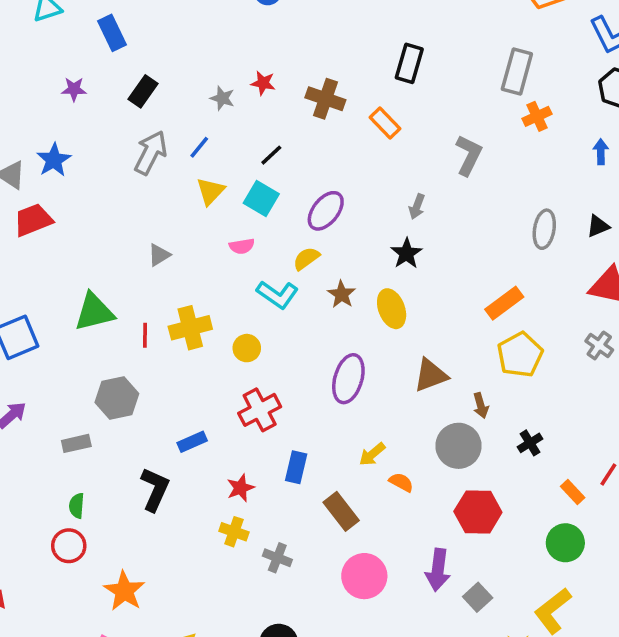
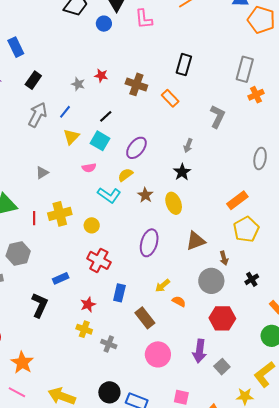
red cross: (260, 410) -> (99, 260), turned -35

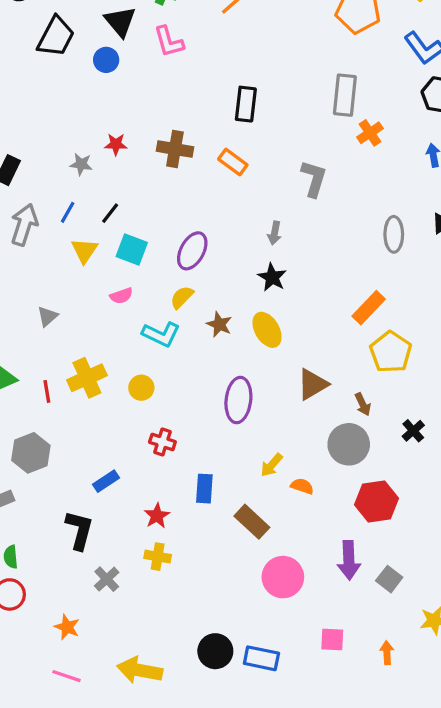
black line: (106, 116) -> (110, 213), moved
red cross: (99, 260) -> (162, 442), size x0.7
gray cross: (109, 344) -> (107, 579), moved, turned 35
orange star: (22, 363) -> (67, 627), size x0.7

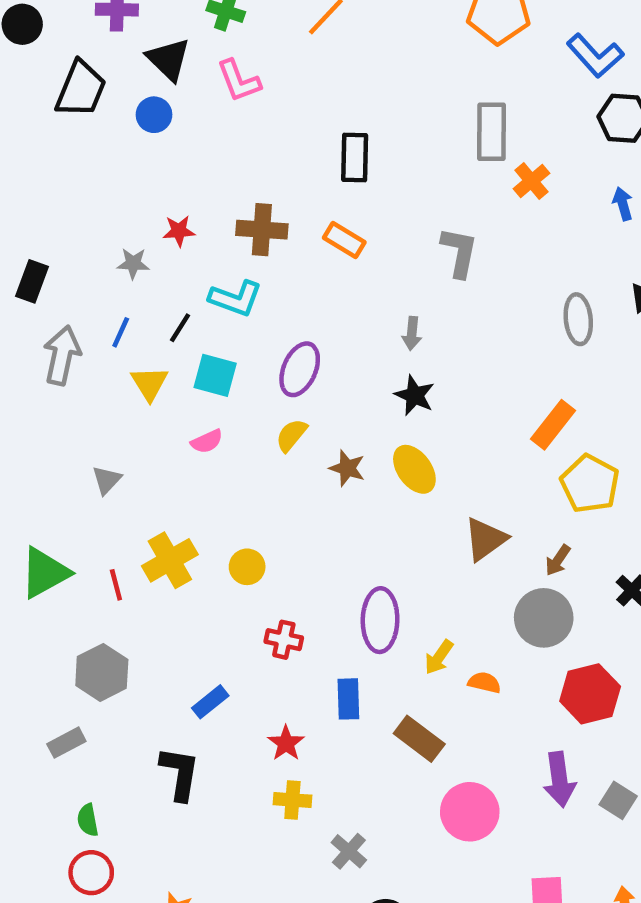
cyan L-shape: (161, 334) -> (236, 298), moved
purple ellipse: (238, 400) -> (380, 620), moved
brown arrow: (363, 404) -> (558, 560), turned 65
gray cross: (107, 579) -> (349, 851), moved

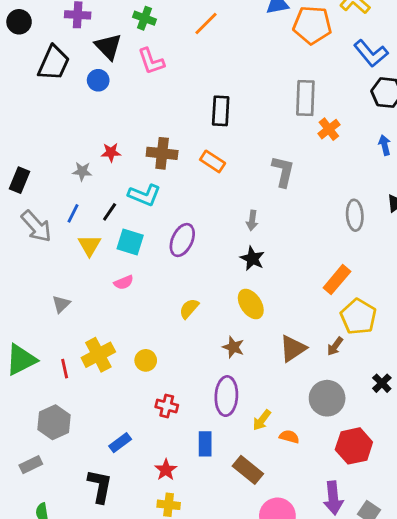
gray arrow: (62, 355) -> (36, 226), turned 124
yellow semicircle: (291, 435) -> (189, 309), moved
brown star: (347, 468) -> (233, 347), moved
brown arrow: (558, 560) -> (335, 346), moved

